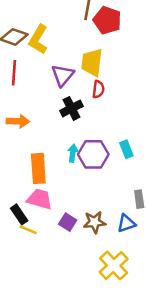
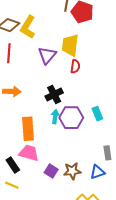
black cross: (71, 108) -> (54, 95), moved
yellow line: (28, 230) -> (12, 185), moved

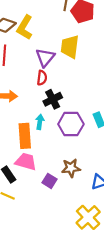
red semicircle: (75, 66) -> (42, 78), moved
cyan arrow: (55, 117) -> (40, 122), moved
brown star: (72, 171) -> (71, 168), moved

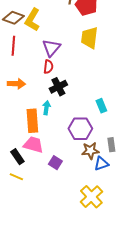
yellow trapezoid: (70, 47) -> (89, 38), moved
purple hexagon: (71, 124) -> (80, 129), moved
brown star: (71, 168) -> (90, 151), moved

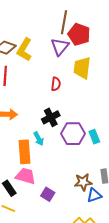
purple triangle: (51, 48) -> (60, 47), moved
red semicircle: (48, 67) -> (56, 84), moved
cyan arrow: (46, 108) -> (39, 139), turned 144
purple hexagon: (80, 129) -> (73, 134), moved

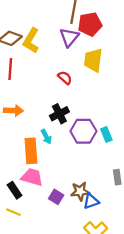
red pentagon: (79, 34) -> (90, 24), turned -30
red semicircle: (56, 84) -> (65, 78), turned -56
brown star: (83, 182) -> (80, 191), moved
blue triangle: (94, 195) -> (91, 201), moved

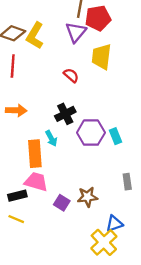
black rectangle: (15, 190) -> (17, 196), turned -70
blue triangle: (91, 201) -> (114, 224), moved

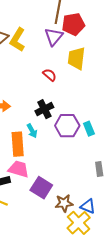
brown star: (87, 197) -> (64, 203), moved
purple square: (62, 203) -> (41, 188), size x1.5
blue triangle: (114, 224) -> (88, 206), turned 42

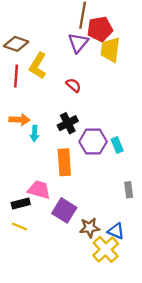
yellow L-shape: (18, 40) -> (38, 66), moved
yellow trapezoid: (76, 58) -> (110, 50), moved
cyan arrow: (32, 131) -> (34, 133), moved, turned 32
orange rectangle: (18, 144) -> (64, 162), moved

